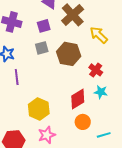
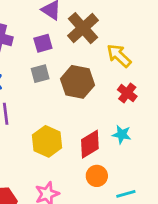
red cross: (96, 70) -> (127, 93), moved
yellow hexagon: (39, 109) -> (47, 141), moved

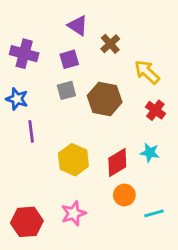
brown cross: (83, 28) -> (110, 44), size x0.6

